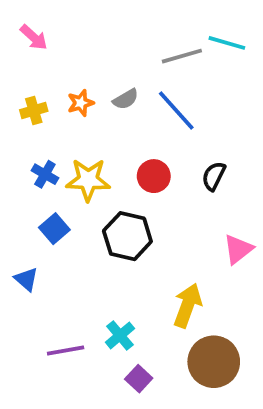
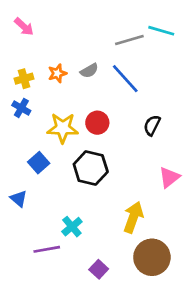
blue cross: (45, 174) -> (21, 108), moved
red circle: (154, 176) -> (97, 123), moved
cyan cross: (120, 335) -> (72, 227), moved

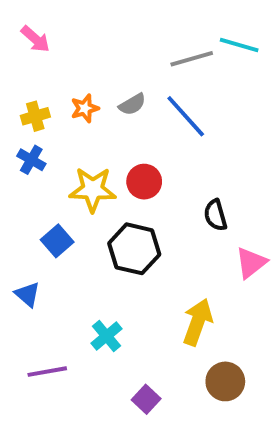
black semicircle: (152, 125) -> (215, 215), moved, turned -42
purple line: (47, 249) -> (47, 372), moved
brown circle: (152, 257) -> (225, 381), size x0.7

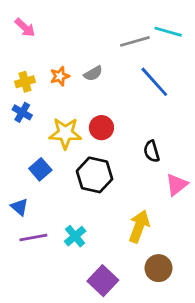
blue line: (186, 116) -> (154, 82), moved
purple line: (47, 372) -> (33, 238), moved
purple square: (146, 399) -> (103, 281), size x1.5

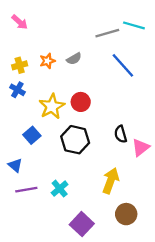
yellow star: (65, 133) -> (52, 106), turned -30
black semicircle: (152, 151) -> (121, 134), moved

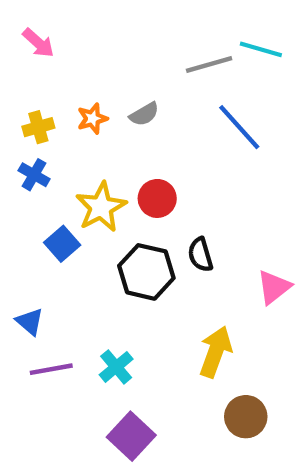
black semicircle: (121, 134) -> (200, 255), moved
blue square: (32, 135) -> (62, 244), moved
purple square: (82, 224) -> (131, 436), moved

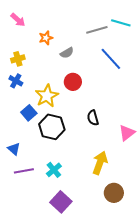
orange star: (92, 119) -> (46, 38), moved
red circle: (157, 198) -> (73, 82), moved
black hexagon: (146, 272) -> (52, 127), moved

